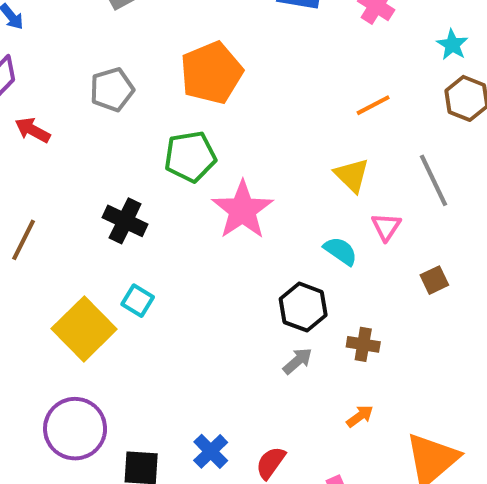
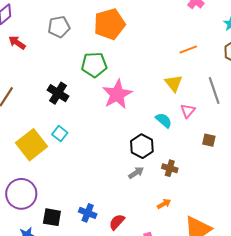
brown square: (434, 280) -> (209, 140), turned 32
blue cross: (211, 451) -> (88, 213), turned -30

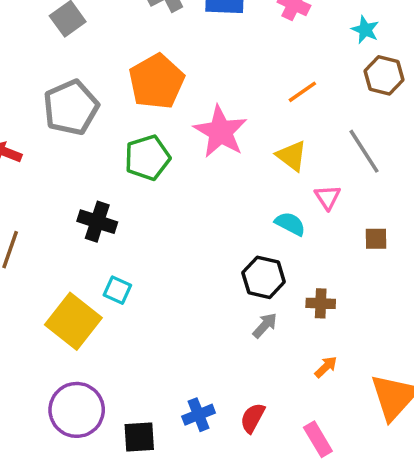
gray pentagon: (59, 27) -> (71, 108), size x1.4
pink star: (117, 94) -> (220, 132), moved
blue cross: (88, 213) -> (199, 415), turned -30

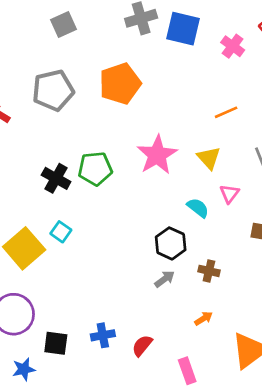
pink star: (220, 132) -> (157, 155), moved
green pentagon: (147, 158) -> (95, 169), moved

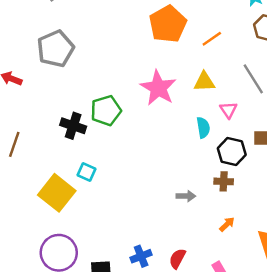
orange pentagon: (120, 84) -> (168, 24), moved
yellow triangle: (209, 158) -> (204, 82), turned -40
cyan semicircle: (198, 208) -> (203, 128), turned 54
black hexagon: (171, 243) -> (232, 151), moved
gray arrow: (165, 279) -> (186, 196), turned 48

